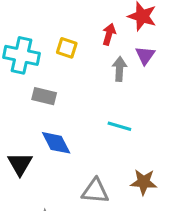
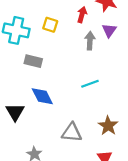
cyan line: (119, 126) -> (90, 84), turned -36
brown star: (144, 182) -> (108, 126), turned 30

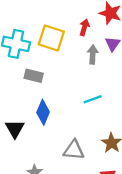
yellow square: (50, 25) -> (51, 38), size x1.6
blue diamond: (42, 96) -> (43, 112), turned 50

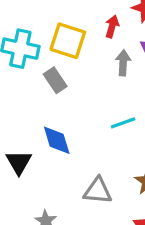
gray rectangle: (34, 76) -> (55, 80), moved, turned 42
blue diamond: (43, 112) -> (57, 140), turned -40

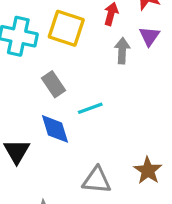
gray rectangle: (55, 80) -> (53, 84), moved
cyan line: (123, 123) -> (90, 108), moved

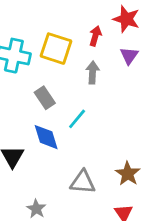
gray arrow: (122, 51) -> (93, 72), moved
cyan line: (90, 108) -> (77, 119), turned -30

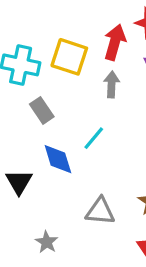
red arrow: (95, 36) -> (115, 42), size x1.5
gray rectangle: (45, 98) -> (42, 110), moved

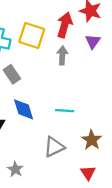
cyan line: (94, 138) -> (65, 111), moved, turned 54
gray triangle: (100, 211) -> (54, 147), turned -30

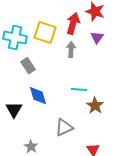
cyan line: (65, 111) -> (79, 90), moved
brown star: (92, 140) -> (95, 106), moved

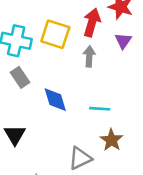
gray rectangle: (28, 66) -> (20, 77), moved
blue diamond: (38, 96) -> (55, 100), moved
brown star: (95, 106) -> (111, 140), moved

